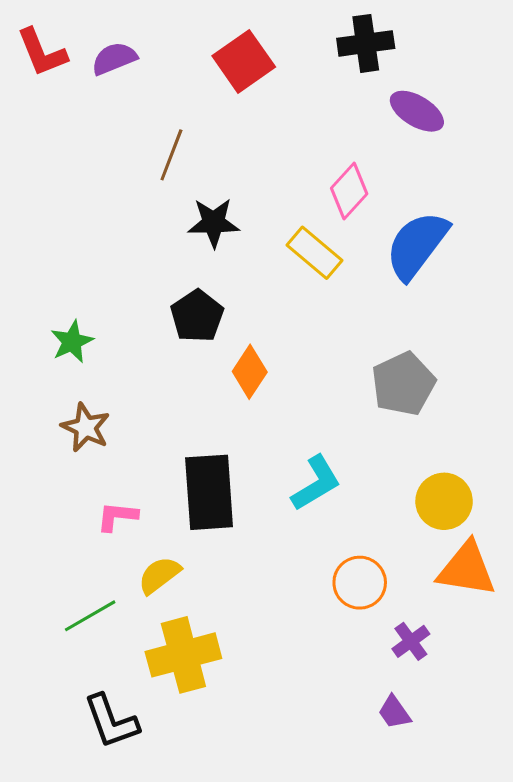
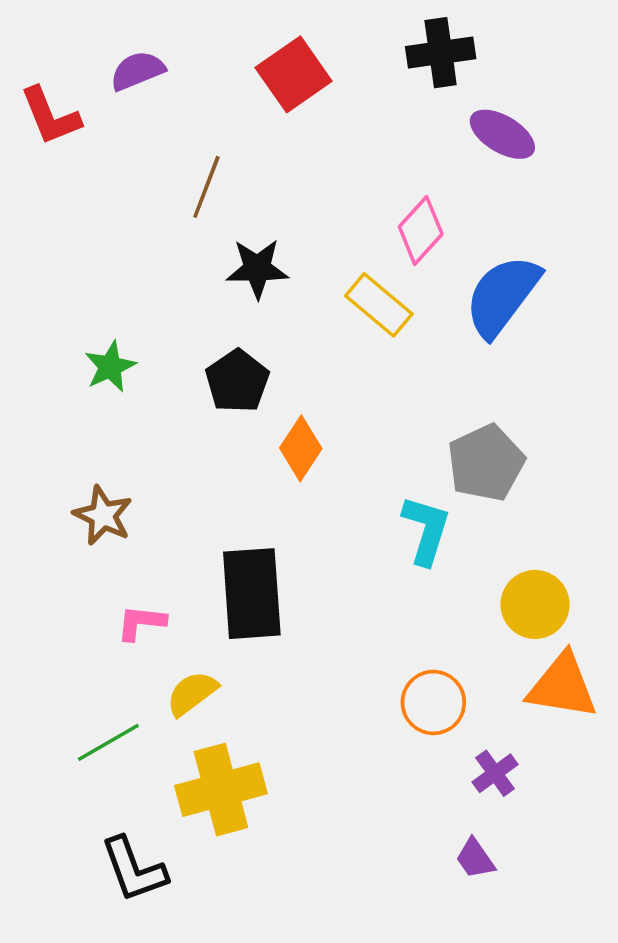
red L-shape: (42, 52) -> (50, 116), moved
green star: (72, 342) -> (110, 367), moved
cyan L-shape: (316, 483) -> (426, 530), moved, turned -42

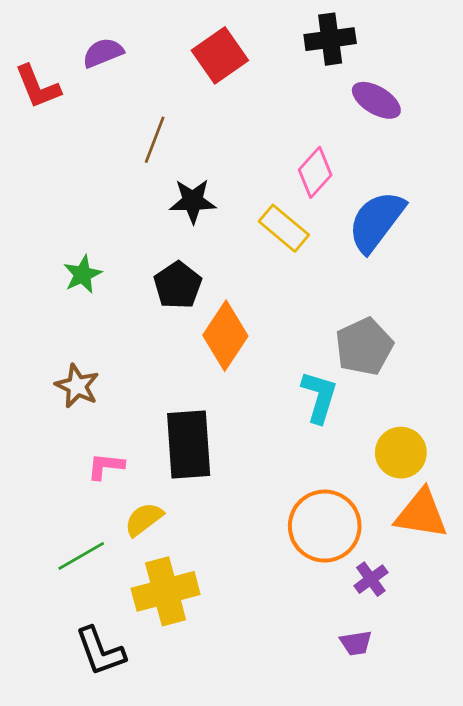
orange diamond: (301, 448) -> (225, 336), size x1.4
orange circle: (433, 702) -> (325, 526), size x1.5
purple trapezoid: (475, 859) -> (356, 643), turned -64

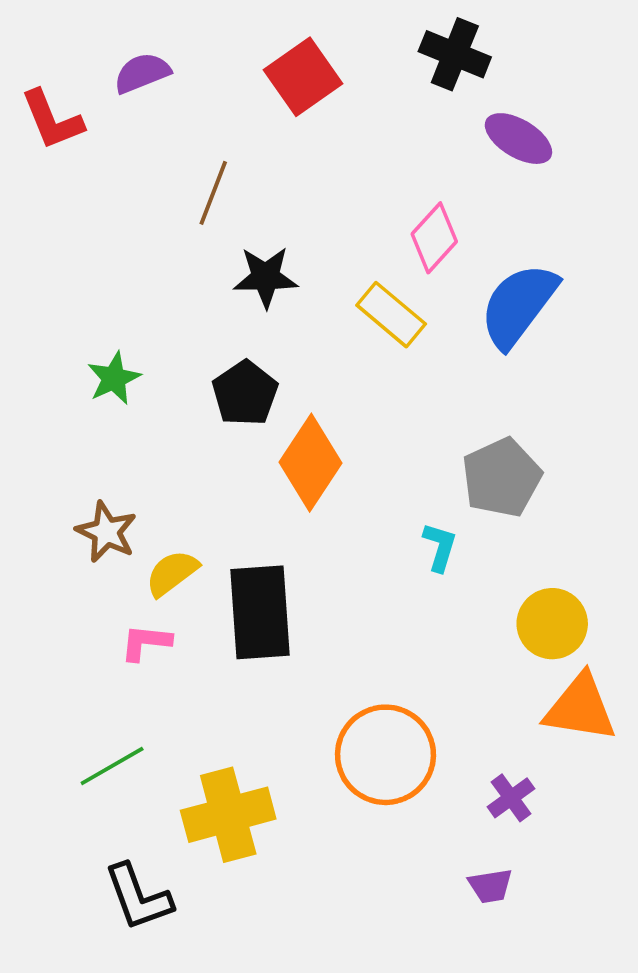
black cross: (330, 39) -> (455, 54), turned 30
cyan L-shape: (319, 397) -> (440, 547), size x0.7
yellow semicircle: (144, 519) -> (172, 573), moved
orange circle: (325, 526) -> (385, 755), moved

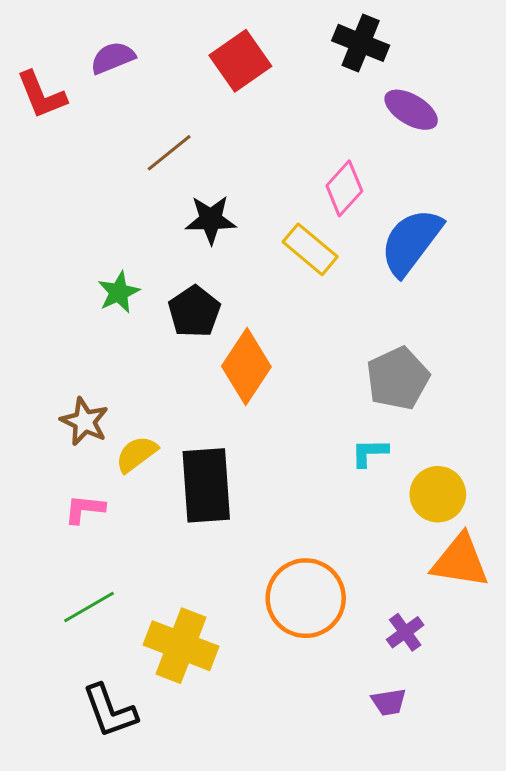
brown line: (213, 193) -> (169, 153), turned 30
green star: (114, 378) -> (119, 292), moved
cyan L-shape: (440, 547) -> (370, 453), moved, turned -108
pink L-shape: (146, 642) -> (85, 509), moved
yellow cross: (228, 815) -> (181, 646), turned 36

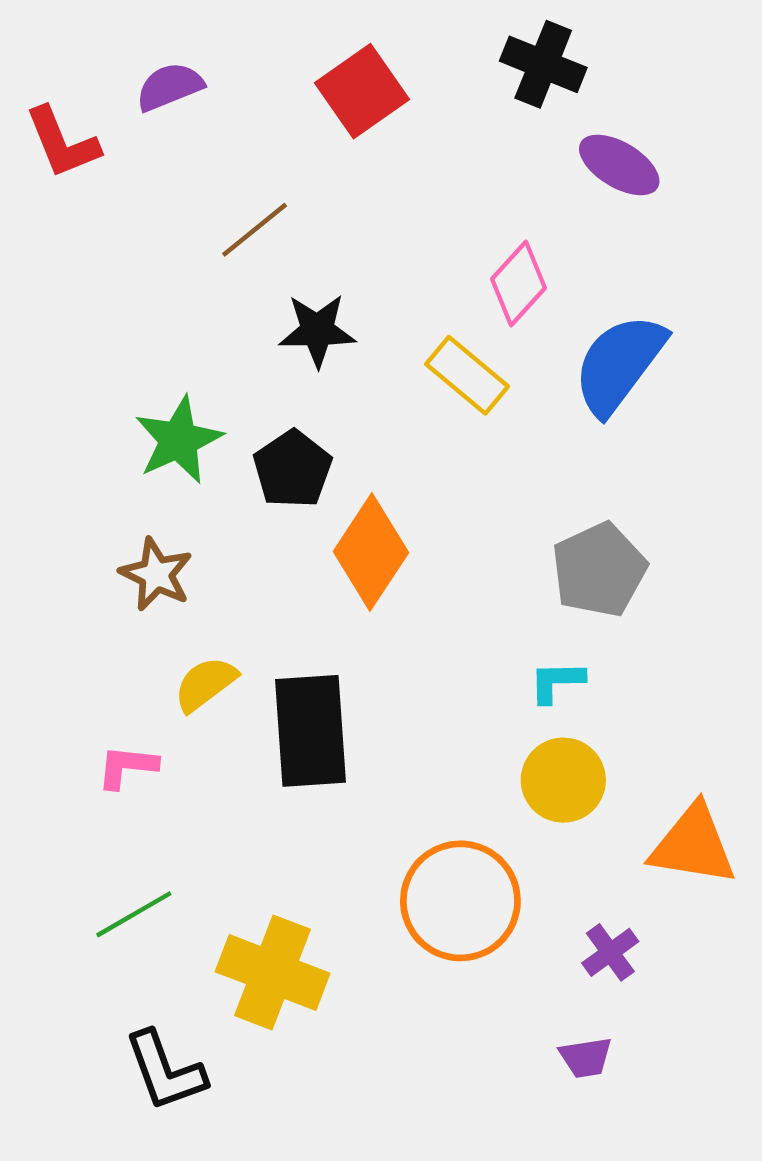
green star: (119, 292) -> (179, 440), size x1.4
brown star: (85, 421) -> (156, 574), moved
yellow circle: (438, 494) -> (563, 780), moved

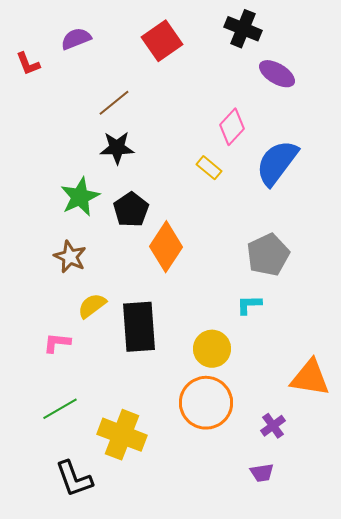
red L-shape: (62, 143) -> (28, 64), size x0.7
black star: (317, 330) -> (117, 148), moved
yellow rectangle: (467, 375) -> (209, 168), size x0.7
yellow circle: (563, 780) -> (212, 349), moved

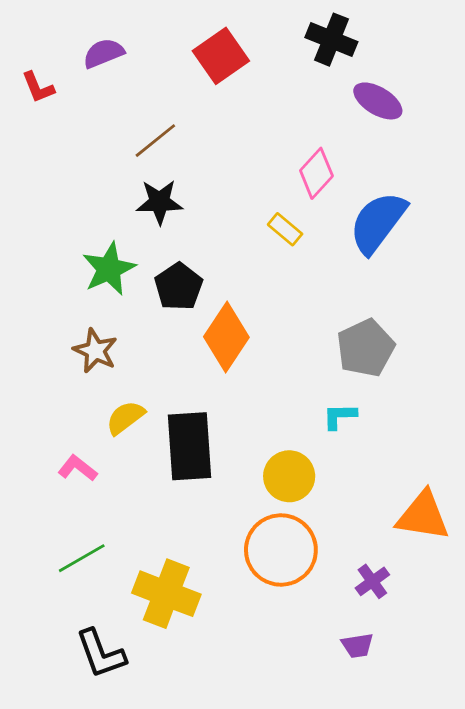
pink L-shape: (57, 343) -> (78, 468), turned 32

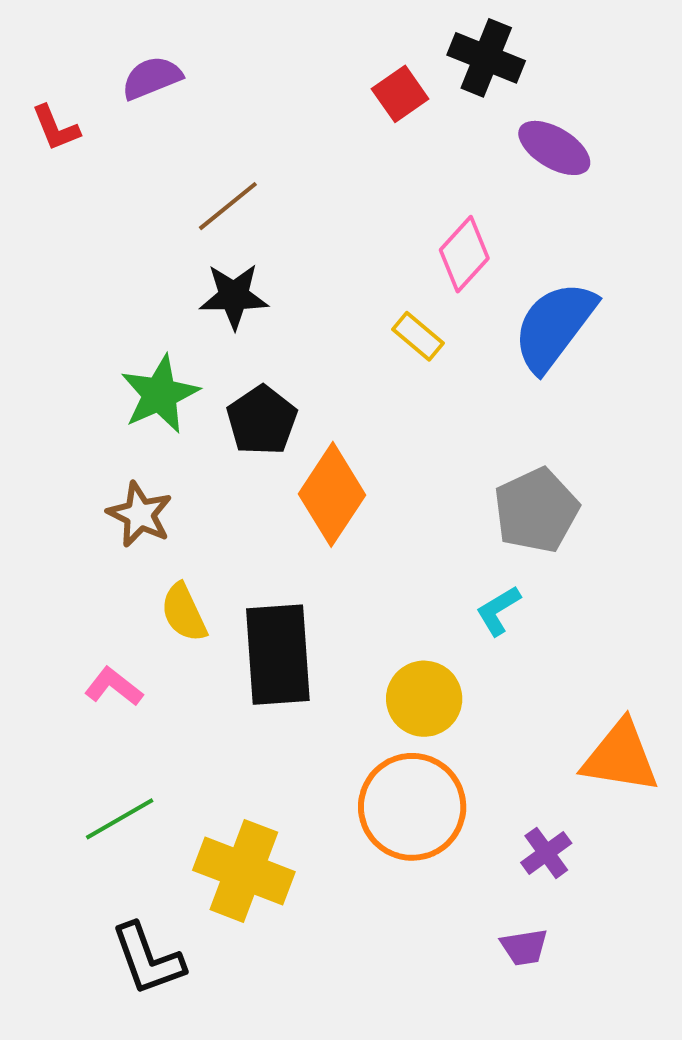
red square: (221, 56) -> (400, 94), moved, size x0.7
cyan L-shape: (340, 416) -> (498, 611), turned -30
yellow semicircle: (125, 418) -> (184, 613), turned -78

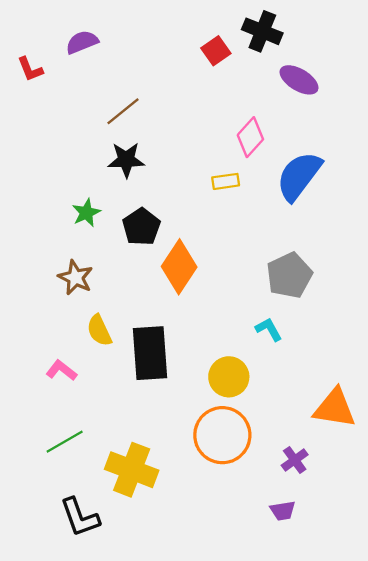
yellow rectangle: (418, 336) -> (226, 181), turned -48
green star: (160, 394) -> (86, 213), size x0.7
cyan L-shape: (498, 611) -> (269, 329), turned 92

